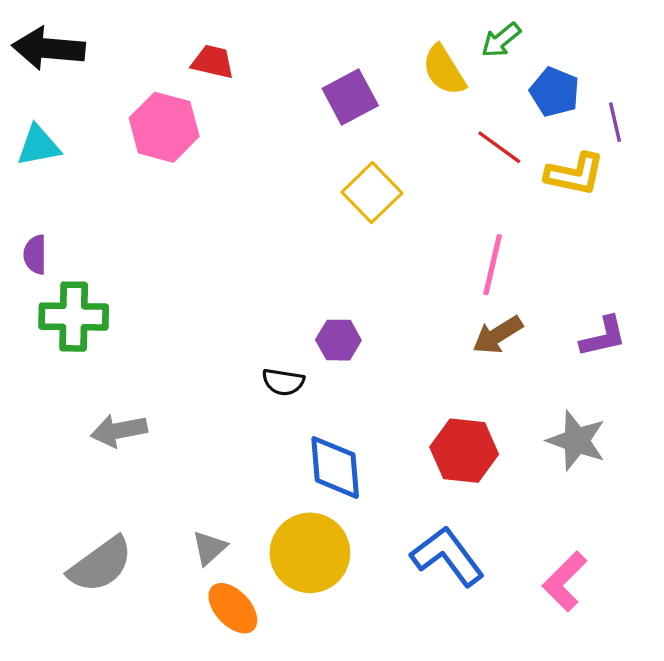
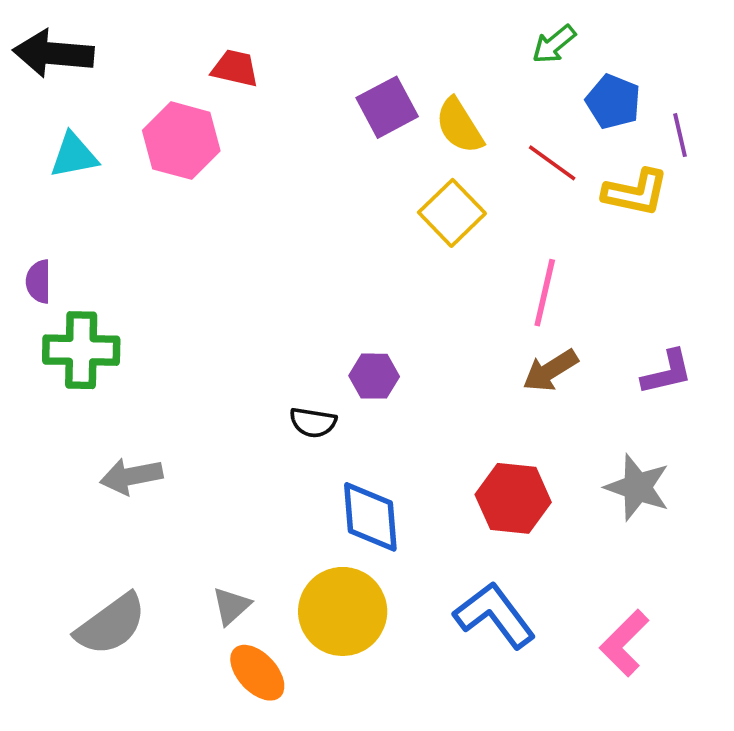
yellow semicircle: (444, 70) -> (459, 126), moved
cyan triangle: (38, 146) -> (74, 155), moved
yellow square: (372, 193) -> (452, 213), moved

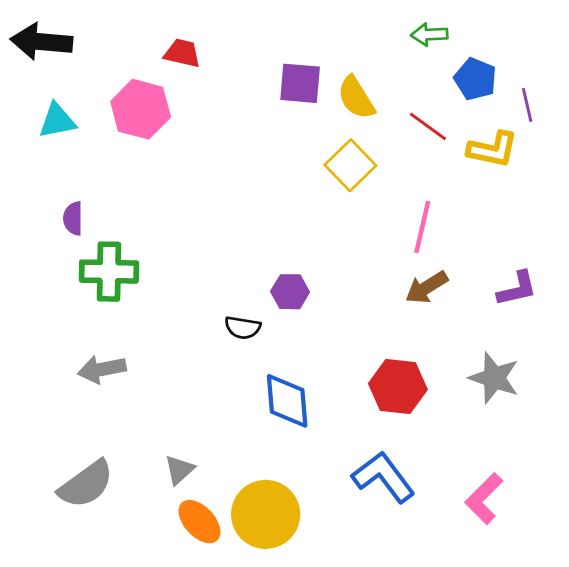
green arrow: (554, 44) -> (429, 34), turned 36
purple square: (387, 107) -> (300, 83), turned 33
purple semicircle: (39, 281) -> (73, 218), moved
green cross: (81, 350) -> (109, 272), moved
yellow circle: (343, 611) -> (266, 514), moved

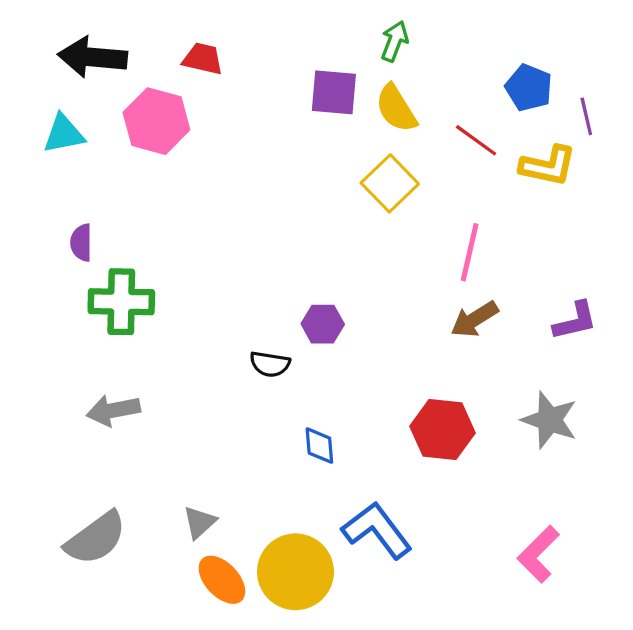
green arrow: (429, 34) -> (395, 41), moved, turned 114
black arrow: (41, 42) -> (93, 57), moved
blue diamond: (287, 401) -> (319, 446), size x0.6
blue L-shape: (383, 477) -> (377, 530), moved

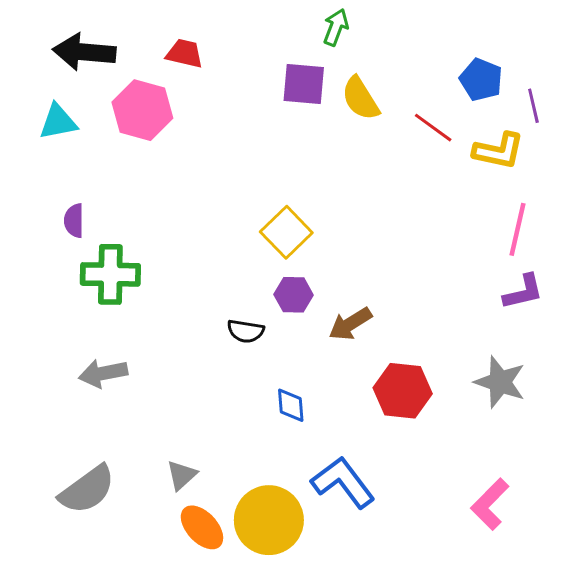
green arrow: (395, 41) -> (336, 27), moved
yellow square: (390, 183) -> (286, 232), moved
pink line: (470, 252) -> (517, 229), moved
brown arrow: (474, 319) -> (350, 324), moved

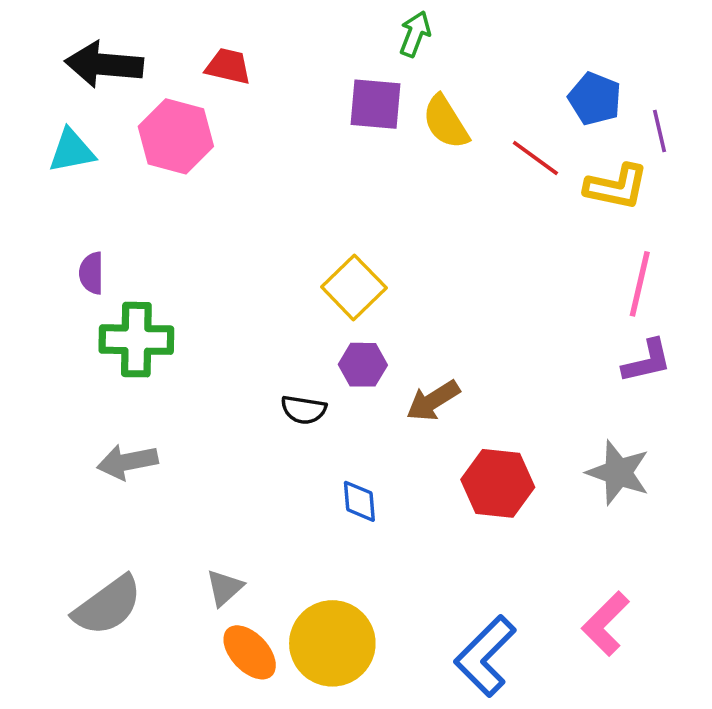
blue L-shape: (343, 482) -> (485, 656), moved, turned -98

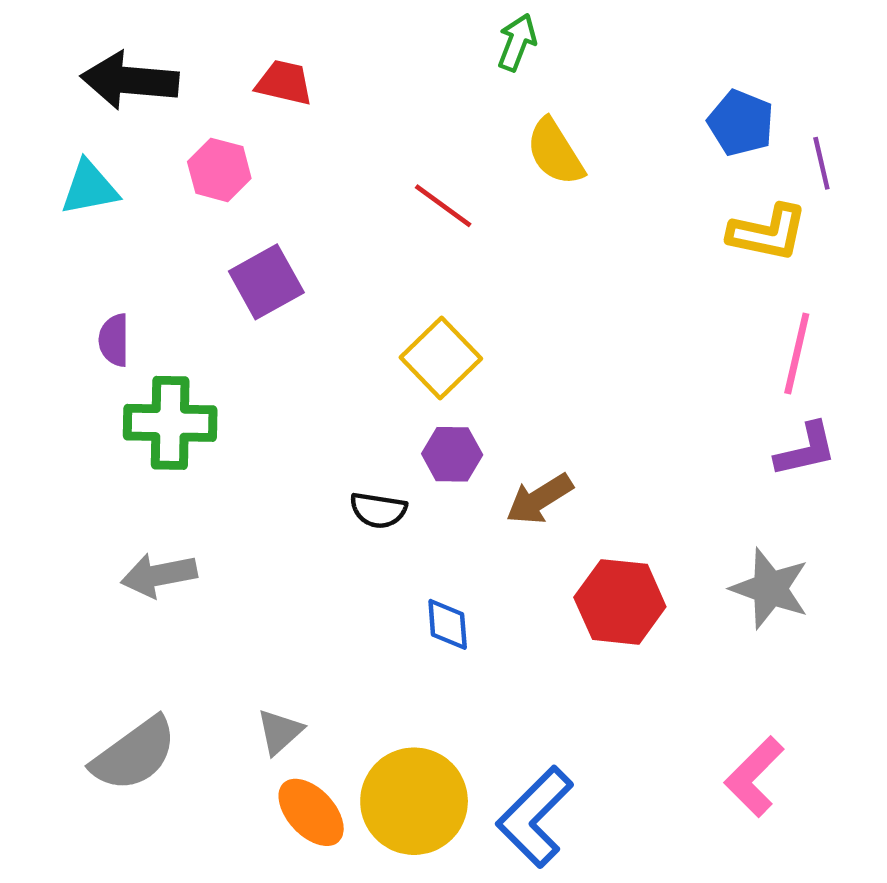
purple square: (375, 104) -> (266, 282), moved, turned -34
pink hexagon: (176, 136) -> (219, 170), size x0.7
red line: (535, 158) -> (443, 206), moved
blue L-shape: (485, 656) -> (535, 817), moved

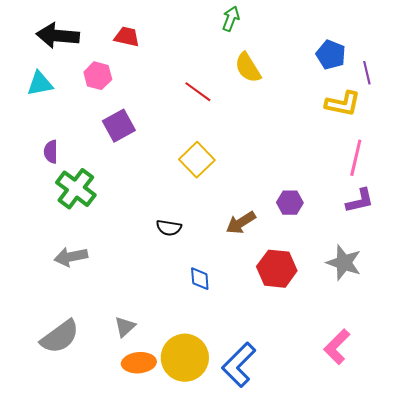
green cross: (170, 423) -> (76, 189), turned 36
purple hexagon: (452, 454) -> (290, 203), moved
orange ellipse: (311, 812) -> (139, 363), turned -52

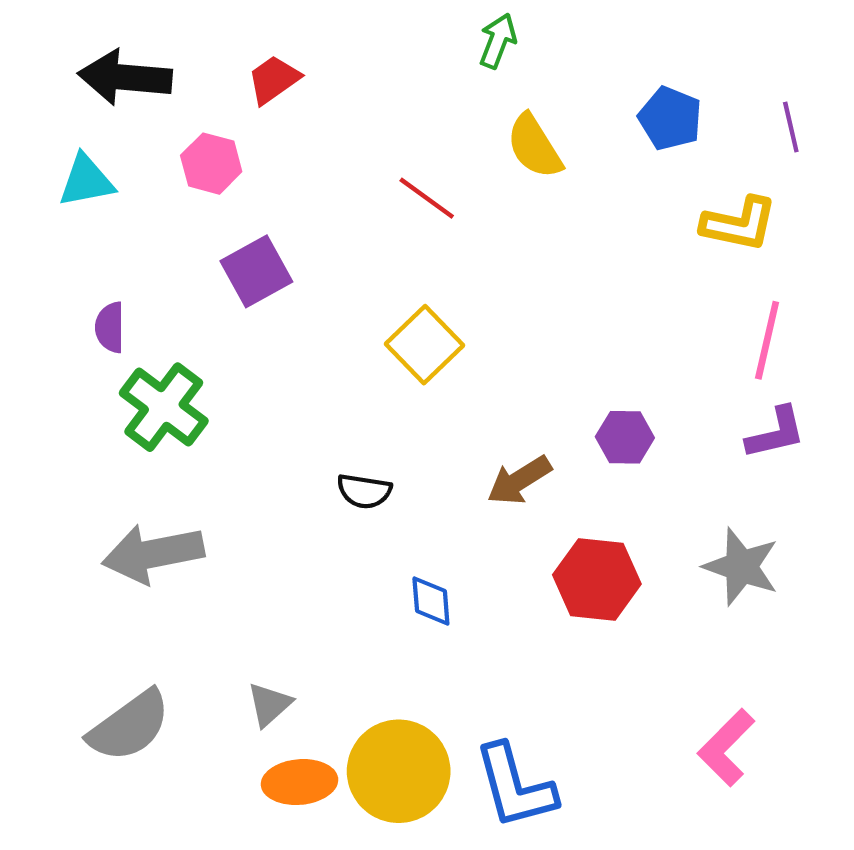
red trapezoid: (127, 37) -> (274, 80), turned -48
blue pentagon: (331, 55) -> (670, 118), moved
purple line: (367, 73) -> (791, 127), moved
gray arrow: (71, 257) -> (153, 554), size x1.4
blue L-shape: (239, 365) -> (515, 786), turned -60

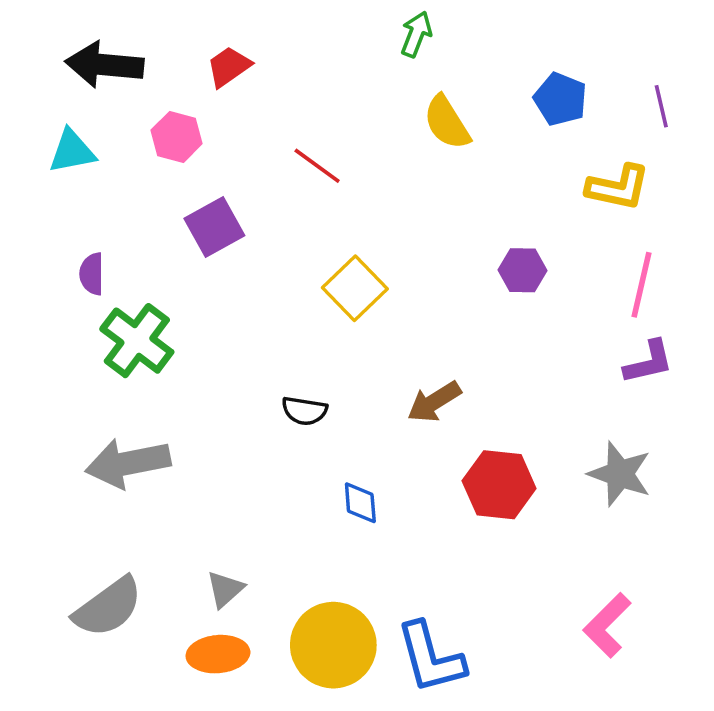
red line: (427, 198) -> (317, 166), moved
purple hexagon: (625, 437) -> (522, 270), moved
orange ellipse: (300, 782) -> (218, 654), moved

